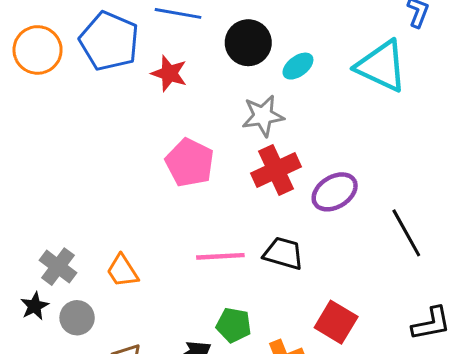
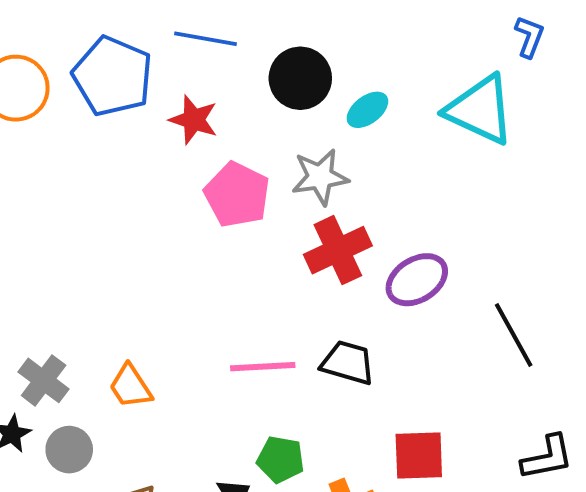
pink pentagon: (190, 163) -> (237, 195), moved
red square: (336, 322) -> (419, 455), turned -33

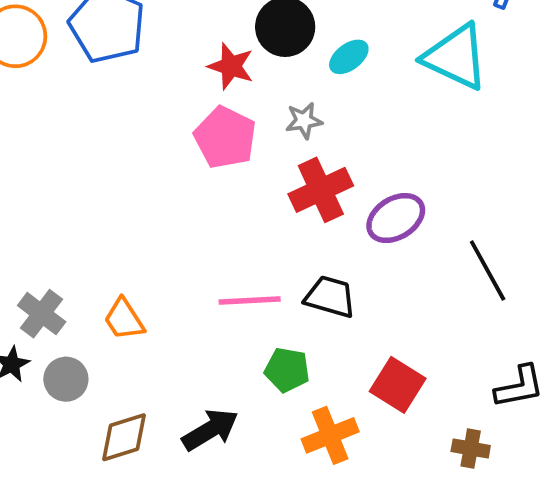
red star: (194, 120) -> (231, 66), moved
gray star: (320, 177) -> (304, 121), size x0.7
red square: (419, 455) -> (398, 385), turned 34
green pentagon: (281, 459) -> (287, 370), moved

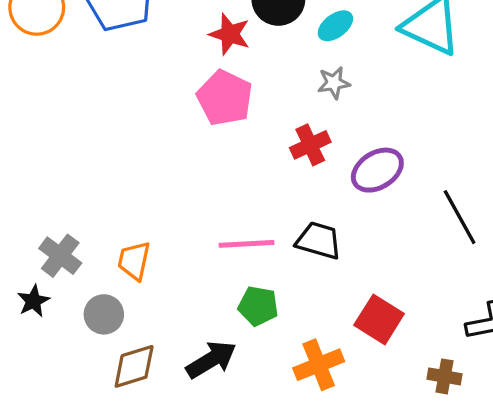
gray star: (304, 121) -> (334, 83), moved
red cross: (321, 190) -> (310, 145), size x0.7
orange trapezoid: (124, 319) -> (134, 261), turned 45
green pentagon: (287, 370) -> (258, 306), moved
gray circle: (66, 379) -> (104, 314), moved

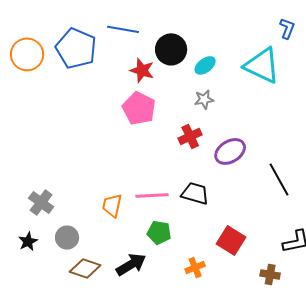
orange trapezoid: (134, 261) -> (112, 205), moved
black star: (33, 301) -> (28, 242), moved
orange cross: (319, 365) -> (195, 268), size x0.7
brown diamond: (134, 366) -> (85, 269), turned 36

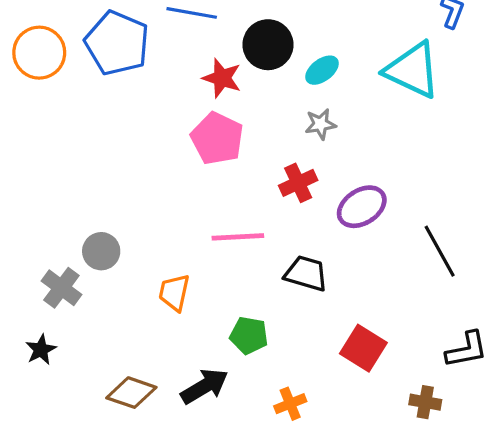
pink line: (152, 195) -> (238, 237), moved
gray circle: (67, 238) -> (101, 251), moved
orange cross: (195, 268) -> (290, 404), moved

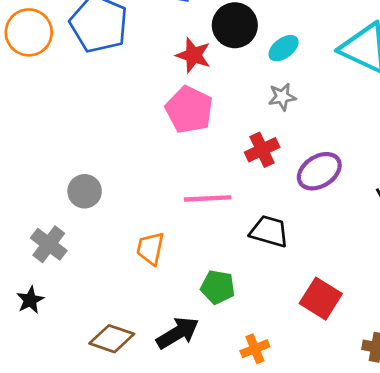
gray circle: (101, 251) -> (85, 191), moved

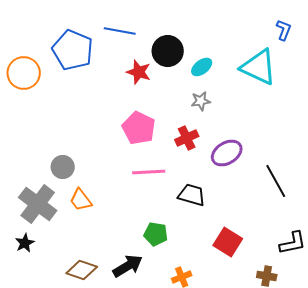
orange circle: (29, 32) -> (24, 73), moved
pink pentagon: (189, 110) -> (139, 128), moved
gray cross: (49, 244) -> (38, 204), size x1.5
orange trapezoid: (150, 248) -> (81, 200), moved, turned -50

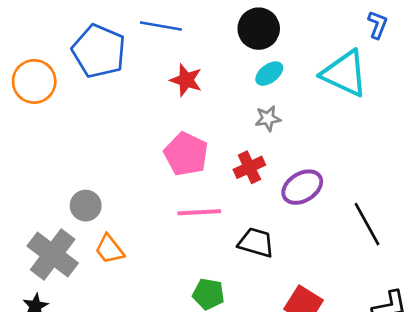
black circle: (168, 51) -> (259, 29), moved

